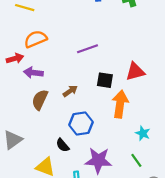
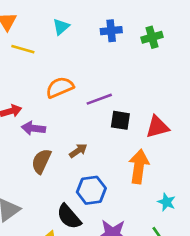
orange semicircle: (36, 39) -> (60, 87), moved
black square: (105, 80) -> (120, 120), moved
black semicircle: (63, 145) -> (69, 217), size x1.5

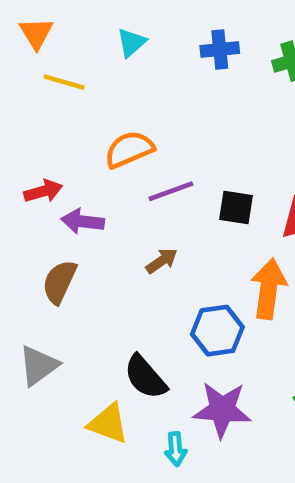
purple line: (99, 99) -> (171, 191), moved
brown semicircle: (41, 161) -> (59, 282), moved
blue hexagon: (91, 190) -> (217, 331), moved

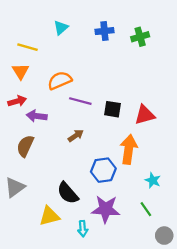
orange triangle: (36, 33) -> (21, 71), moved
purple line: (171, 191) -> (80, 101), turned 35
yellow triangle: (108, 424) -> (49, 216), turned -35

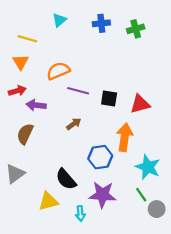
cyan star: (153, 180) -> (148, 167), size x1.6
gray circle: (164, 236) -> (157, 209), moved

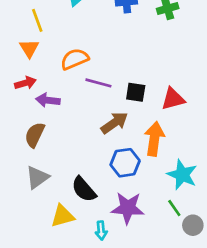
yellow line: (27, 39) -> (37, 20), turned 54
brown arrow: (74, 124) -> (114, 123), moved, size x1.5
gray triangle: (15, 174) -> (37, 177), moved

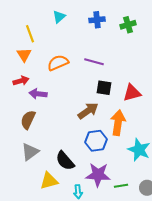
purple line: (98, 83) -> (94, 62), moved
green line: (174, 208) -> (121, 186), moved, turned -64

